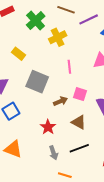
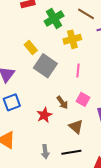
gray square: (37, 82) -> (45, 66), moved
brown arrow: (60, 101) -> (62, 102), turned 64
red star: (48, 127) -> (44, 115), moved

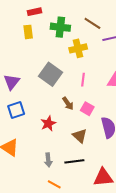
green cross: (54, 18) -> (60, 27), turned 36
yellow rectangle: (31, 48) -> (28, 32), moved, turned 32
brown arrow: (62, 102) -> (68, 103), moved

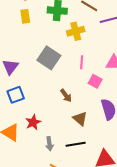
brown arrow: (68, 103) -> (66, 96), moved
pink square: (87, 109) -> (95, 81), moved
red star: (48, 124) -> (33, 122), moved

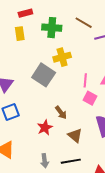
yellow cross: (76, 31) -> (62, 57), moved
pink line: (82, 62) -> (85, 80), moved
red star: (33, 122) -> (45, 128), moved

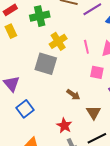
pink line: (85, 80) -> (86, 47), moved
red star: (45, 128) -> (64, 126), moved
brown triangle: (75, 136) -> (94, 112), turned 35

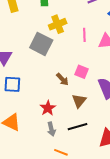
pink square: (97, 72) -> (82, 72), moved
blue square: (25, 109) -> (12, 84), turned 30

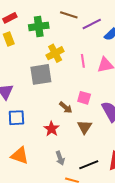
gray square: (41, 44) -> (41, 74), turned -30
red star: (48, 108) -> (52, 129), moved
black line: (77, 127) -> (89, 165), moved

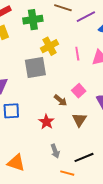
pink square: (84, 98) -> (79, 91), turned 32
orange triangle: (20, 156) -> (16, 163), moved

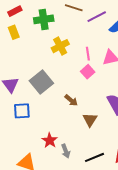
gray square: (35, 68) -> (41, 82), moved, turned -30
pink square: (79, 91) -> (88, 72), moved
red star: (46, 122) -> (50, 140), moved

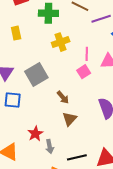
yellow rectangle: (14, 32) -> (16, 33), moved
brown triangle: (90, 120) -> (69, 119), moved

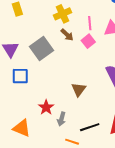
brown arrow: (63, 97) -> (67, 35), moved
gray arrow: (50, 147) -> (61, 119), turned 32

